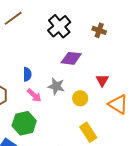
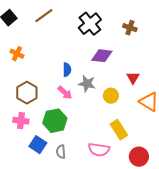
blue semicircle: (27, 74) -> (67, 70), moved

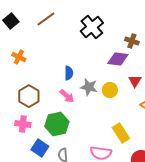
brown cross: (130, 28) -> (132, 41), moved
purple diamond: (102, 56) -> (118, 59), moved
yellow circle: (111, 96) -> (110, 90), moved

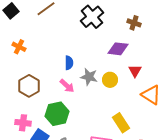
brown cross: (132, 41) -> (134, 23), moved
pink cross: (23, 124) -> (23, 123), moved

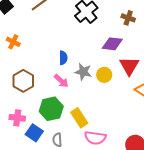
red triangle: (135, 71) -> (129, 66), size x1.5
yellow rectangle: (121, 123) -> (79, 118), moved

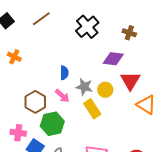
brown hexagon: (23, 81) -> (35, 102), moved
yellow rectangle: (79, 118) -> (92, 109), moved

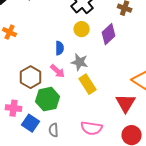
purple diamond: (113, 59) -> (109, 34), turned -50
red triangle: (130, 81) -> (126, 103), moved
yellow circle: (105, 90) -> (82, 29), moved

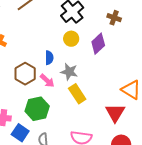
brown hexagon: (31, 77) -> (25, 74), moved

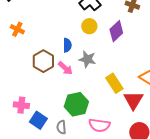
yellow rectangle: (77, 94) -> (114, 83), moved
green hexagon: (37, 109) -> (76, 104), moved

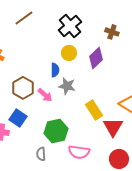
blue semicircle: (67, 45) -> (55, 70), moved
blue square: (38, 120) -> (18, 118), moved

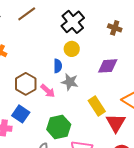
purple diamond: (96, 58) -> (108, 66), moved, turned 40

